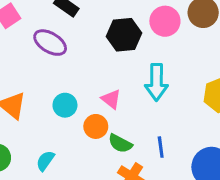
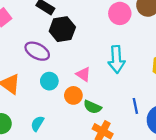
black hexagon: (124, 35) -> (62, 29), moved
purple ellipse: (50, 43) -> (37, 51), moved
blue line: (161, 147) -> (135, 106), moved

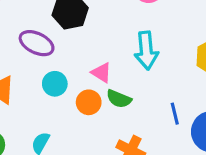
green semicircle: (92, 107) -> (119, 99), moved

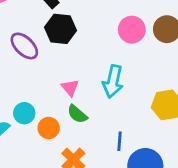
cyan circle: (55, 84) -> (24, 113), moved
orange circle: (89, 102) -> (49, 128), moved

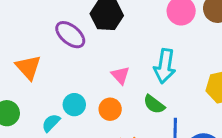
green semicircle: (77, 114) -> (154, 104), moved
orange circle: (49, 128) -> (110, 109), moved

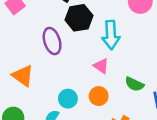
purple ellipse: (70, 35) -> (52, 41), turned 45
cyan arrow: (165, 66) -> (111, 35), moved

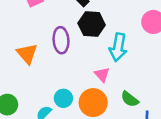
orange triangle: (23, 76) -> (27, 54), moved
orange circle: (99, 96) -> (93, 103), size x1.5

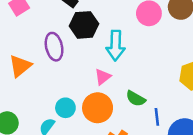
orange triangle: (27, 54) -> (20, 66), turned 40
pink triangle: (102, 75) -> (103, 77), turned 42

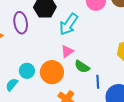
cyan arrow: (116, 45) -> (69, 24), turned 30
pink triangle: (103, 77) -> (67, 51), moved

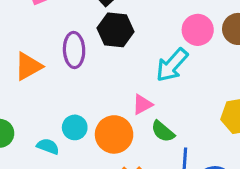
cyan arrow: (69, 24) -> (172, 65), moved
cyan semicircle: (12, 85) -> (48, 146), turned 64

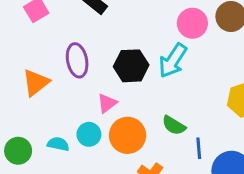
black hexagon: (115, 30) -> (131, 66), moved
pink triangle: (142, 104) -> (107, 103), moved
cyan semicircle: (48, 146) -> (58, 144), moved

